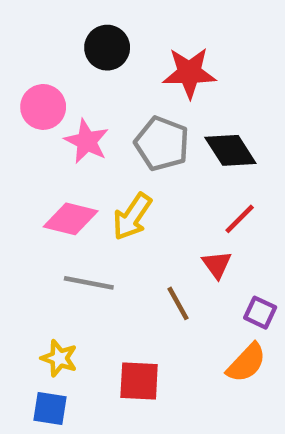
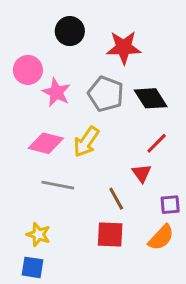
purple square: (260, 313) -> (170, 205), turned -30
red square: (139, 381) -> (110, 234), moved

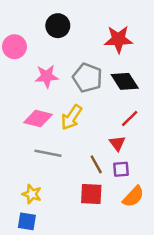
red star: (124, 48) -> (118, 39), moved
pink circle: (28, 70) -> (14, 47), moved
pink star: (56, 92) -> (47, 76), turned -30
purple square: (170, 205) -> (121, 169), moved

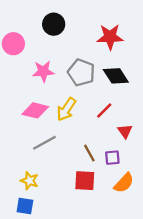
red line: (130, 119) -> (104, 110), moved
red triangle: (117, 143) -> (125, 131), moved
gray line: (48, 153) -> (44, 143), turned -40

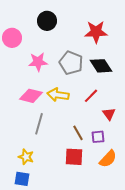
yellow arrow: (66, 109) -> (58, 95), turned 65
gray line: (44, 143) -> (39, 124), turned -45

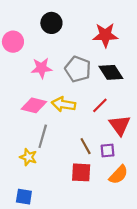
red triangle: (109, 114) -> (120, 125), size x1.5
yellow star: (26, 157) -> (28, 157), moved

